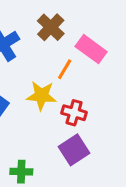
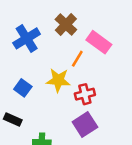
red cross: (74, 113) -> (85, 94), turned -30

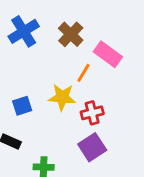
blue cross: (27, 38) -> (24, 31), moved
blue square: (23, 88) -> (22, 106), turned 36

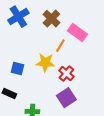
blue square: (22, 106) -> (17, 69), turned 32
red cross: (92, 113) -> (66, 74), turned -35

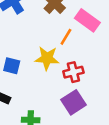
red cross: (66, 74) -> (73, 72), turned 35

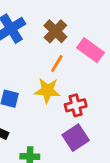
orange line: (66, 37) -> (57, 64), moved

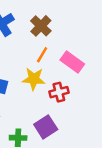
pink rectangle: (90, 50) -> (72, 62), moved
purple square: (76, 138) -> (46, 127), moved

